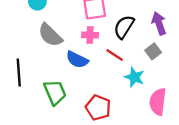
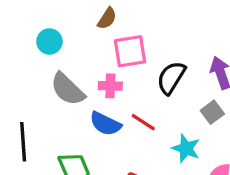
pink cross: (90, 35) -> (110, 86), moved
red line: (115, 55) -> (143, 122), moved

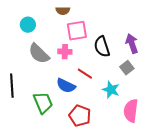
brown semicircle: (107, 18) -> (63, 11), turned 56
black semicircle: (171, 78) -> (102, 47), turned -50
blue semicircle: (105, 124) -> (66, 86), moved

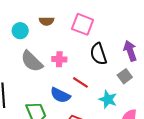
brown semicircle: (63, 11) -> (47, 21), moved
pink square: (77, 31) -> (83, 24), moved, turned 30

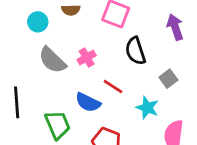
purple arrow: (130, 51) -> (175, 27), moved
pink cross: (59, 59) -> (87, 58), turned -32

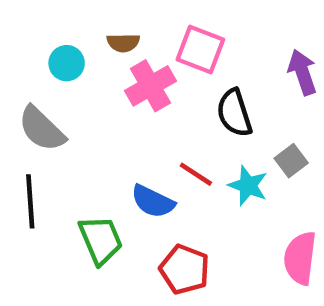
pink cross: (87, 58) -> (150, 86), moved, size x1.5
gray semicircle: (52, 60) -> (42, 129), moved
cyan star: (147, 108) -> (248, 186), moved

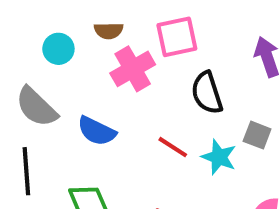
pink square: (200, 50) -> (177, 37), turned -33
gray square: (291, 161) -> (257, 135), turned -32
blue semicircle: (153, 201) -> (97, 131), moved

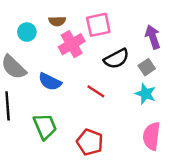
black semicircle: (207, 93) -> (116, 59), turned -100
gray square: (257, 135) -> (147, 67), moved, turned 35
cyan star: (219, 157) -> (145, 94), moved

